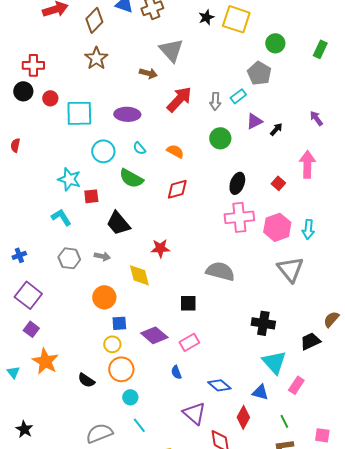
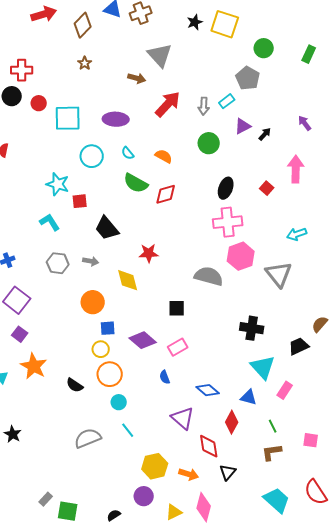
brown star: (96, 58) -> (85, 63), size x0.6
green semicircle: (131, 178) -> (136, 183), moved
pink hexagon: (277, 227) -> (241, 256), moved
cyan arrow: (308, 229) -> (297, 234), turned 66

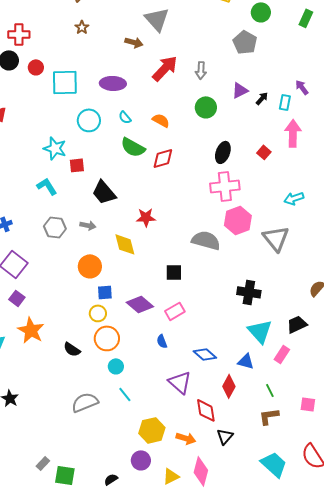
cyan rectangle: (227, 101) -> (285, 102), moved, turned -42
black trapezoid: (299, 346) -> (297, 324), moved

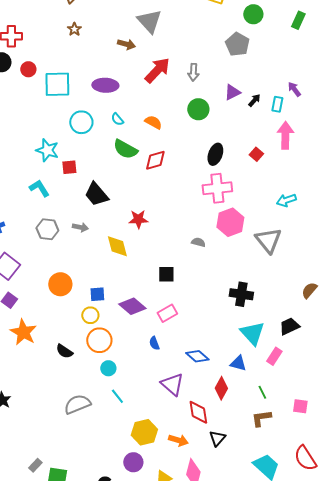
gray semicircle: (206, 240) -> (198, 242), size x0.5
orange circle: (90, 266) -> (60, 284), moved

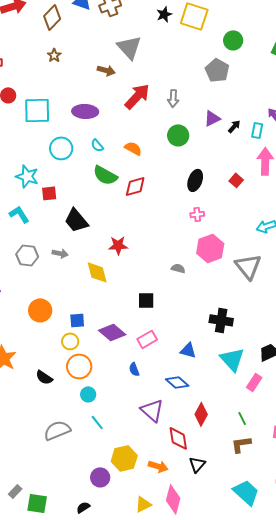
pink cross: (217, 188) -> (197, 214), size x0.5
blue triangle: (238, 363) -> (188, 350), moved
purple circle: (133, 462) -> (100, 477), moved

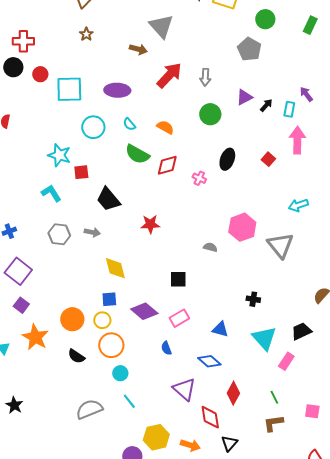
pink cross: (197, 214) -> (199, 178), moved, turned 32
yellow diamond: (97, 272) -> (115, 268), moved
orange circle: (40, 310) -> (72, 319), moved
black cross: (221, 320) -> (253, 299), size x0.6

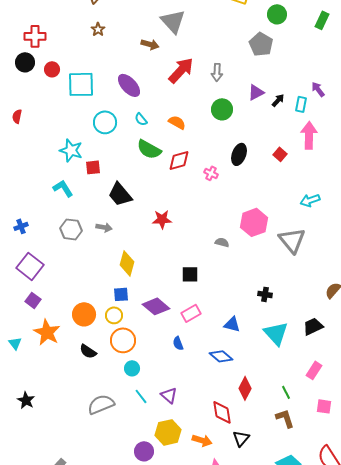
purple ellipse: (117, 90) -> (129, 85), turned 45
yellow diamond: (115, 268) -> (127, 263), turned 30
pink rectangle: (286, 361) -> (314, 370), moved
purple triangle: (184, 389) -> (169, 395), moved, size x0.7
brown L-shape: (273, 423) -> (285, 418), turned 80

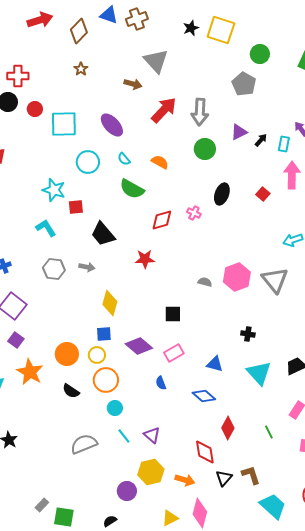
gray arrow: (217, 72) -> (200, 112), size x1.5
red diamond: (179, 160) -> (162, 220), moved
pink hexagon: (254, 222) -> (237, 277), moved
brown L-shape: (285, 418) -> (251, 475), moved

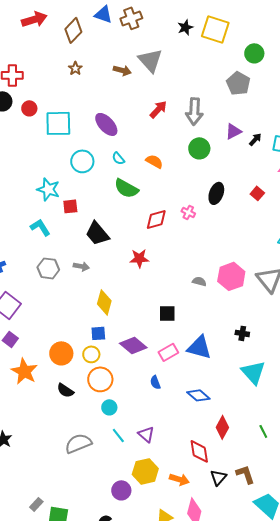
brown arrow: (133, 84) -> (122, 70), moved
red arrow: (164, 110) -> (158, 109), size x0.7
blue triangle: (215, 364) -> (199, 347), moved, size x1.5

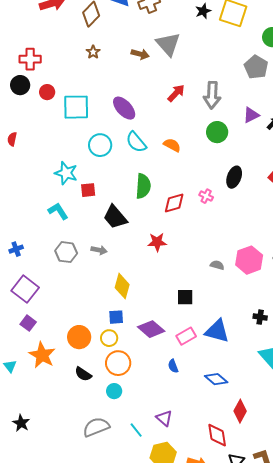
cyan semicircle: (118, 158) -> (136, 142), size x1.6
green semicircle: (126, 188) -> (143, 186), moved, turned -115
cyan circle: (109, 407) -> (114, 391), moved
cyan line: (118, 435) -> (136, 430), moved

